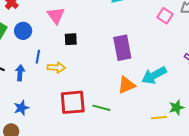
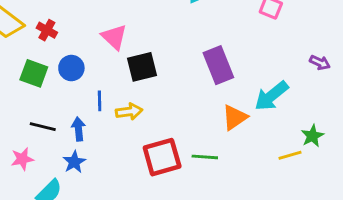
black square: (71, 39) -> (142, 67), size x1.5
blue star: (21, 108) -> (74, 162), moved

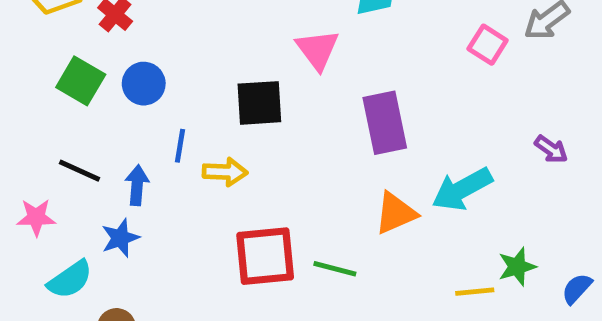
pink triangle: (114, 37) -> (317, 50), moved

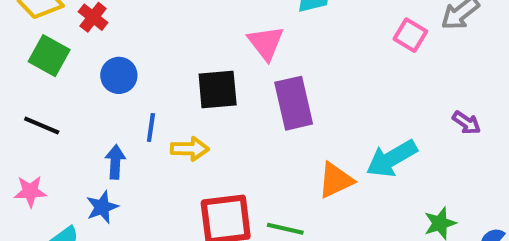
green square: (81, 81) -> (49, 56), moved
purple rectangle: (385, 123) -> (294, 103), moved
black line: (79, 171) -> (42, 126), moved

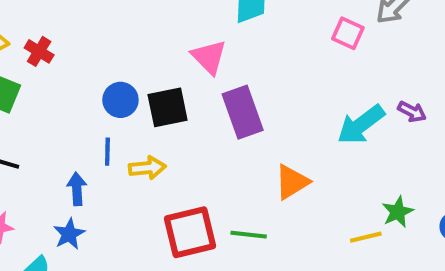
blue circle: (119, 75) -> (120, 100), moved
cyan arrow: (392, 159) -> (361, 125), moved

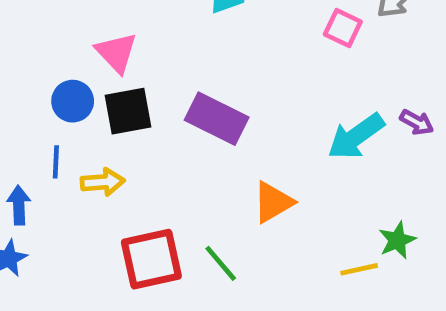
pink triangle: (209, 57) -> (116, 53), moved
purple rectangle: (243, 112) -> (217, 119), turned -45
green line: (249, 235) -> (221, 263), turned 42

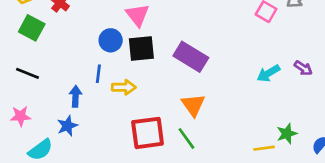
cyan arrow: (356, 136) -> (268, 73), size x0.7
orange triangle: (273, 202) -> (193, 105), moved, turned -40

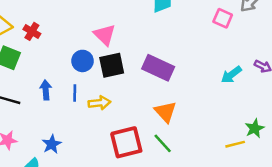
blue arrow: (76, 96) -> (46, 90), moved

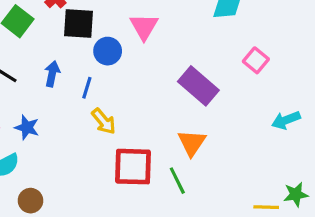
pink square: (223, 18) -> (256, 60), moved
black square: (112, 65) -> (78, 24), moved
yellow arrow: (100, 103) -> (104, 121), moved, turned 40
blue star: (52, 144) -> (27, 127), moved, turned 30

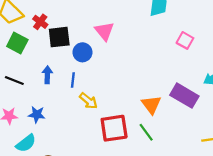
purple rectangle: (198, 86) -> (184, 96), moved

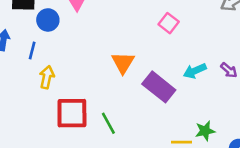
yellow arrow: (88, 101) -> (47, 77), turned -126
orange triangle: (151, 105) -> (123, 63), moved

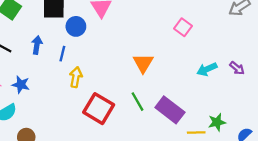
purple rectangle: (159, 87) -> (170, 110), moved
red square: (72, 113) -> (99, 109), turned 32
green line: (108, 123) -> (137, 102), moved

